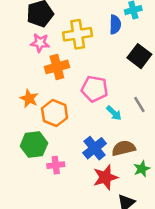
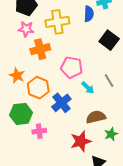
blue cross: (95, 148) -> (61, 103), moved

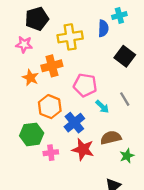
pink star: (26, 29) -> (24, 44), moved
orange star: (17, 75) -> (30, 78), moved
red star: (81, 141) -> (83, 149), moved, turned 30

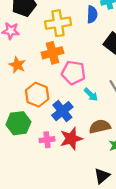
orange cross: (52, 66) -> (52, 53), moved
red star: (83, 149) -> (71, 139), turned -30
pink cross: (51, 153) -> (47, 140), moved

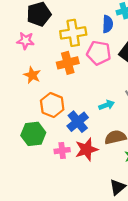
pink pentagon: (73, 73) -> (99, 53), moved
cyan arrow: (91, 95) -> (107, 105), turned -64

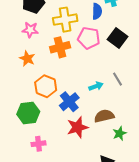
pink star: (26, 41) -> (30, 30), moved
pink cross: (62, 151) -> (38, 144), moved

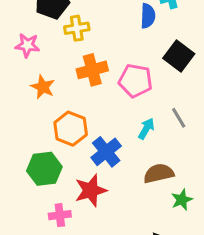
yellow cross: (65, 20) -> (77, 28), moved, size x0.7
pink star: (30, 30) -> (27, 45), moved
pink pentagon: (89, 38) -> (135, 81), moved
cyan arrow: (96, 86) -> (146, 129), turned -40
red star: (77, 127) -> (91, 190), moved

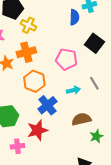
yellow cross: (77, 28) -> (28, 25), turned 35
orange cross: (92, 70) -> (26, 52), moved
orange hexagon: (71, 129) -> (34, 81), moved
cyan arrow: (146, 129) -> (73, 90), turned 48

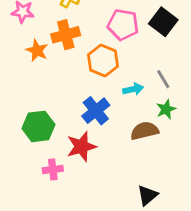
pink pentagon: (66, 59) -> (123, 25), moved
orange hexagon: (34, 81) -> (103, 60), moved
green star: (96, 136) -> (166, 109), moved

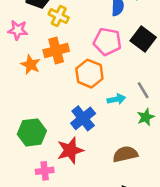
brown semicircle: (145, 131) -> (125, 154), moved

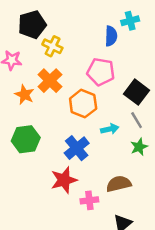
black square: (143, 39) -> (137, 92), moved
orange cross: (56, 51) -> (50, 81), turned -30
green hexagon: (32, 132) -> (26, 139), moved
pink cross: (45, 171) -> (89, 200), moved

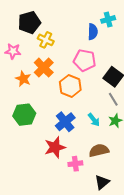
cyan arrow: (110, 129) -> (94, 120), moved, turned 64

